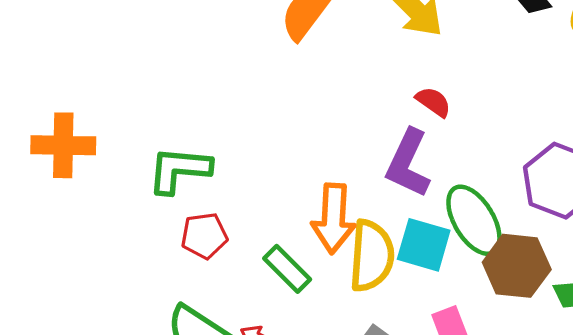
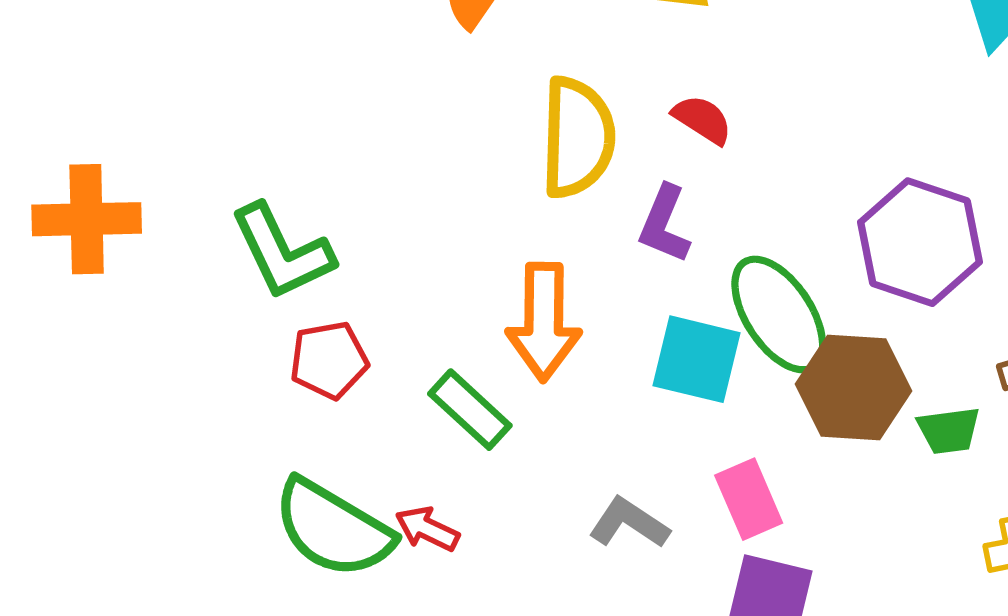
purple L-shape: (408, 163) -> (664, 224), size x0.7
green L-shape: (179, 170) -> (282, 252), turned -118
yellow semicircle: (372, 256) -> (577, 137), moved

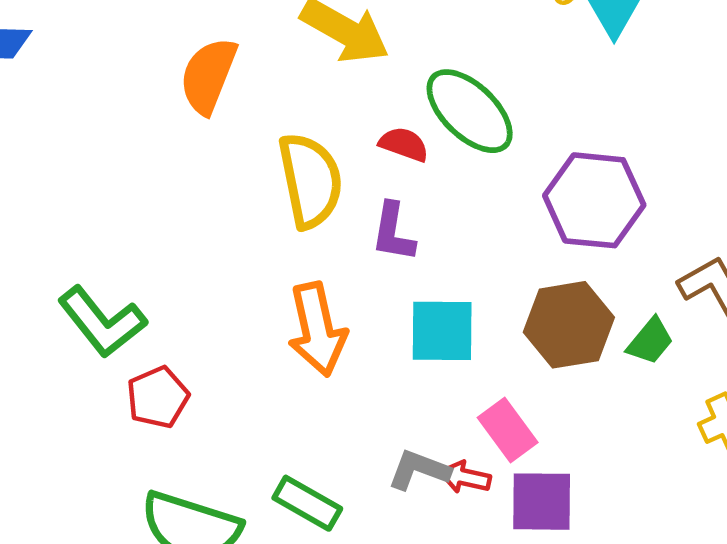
green ellipse: (779, 314) -> (470, 111), moved
green rectangle: (470, 410) -> (307, 503), moved
green trapezoid: (949, 430) -> (650, 341), turned -30
red arrow: (427, 529) -> (465, 477), moved

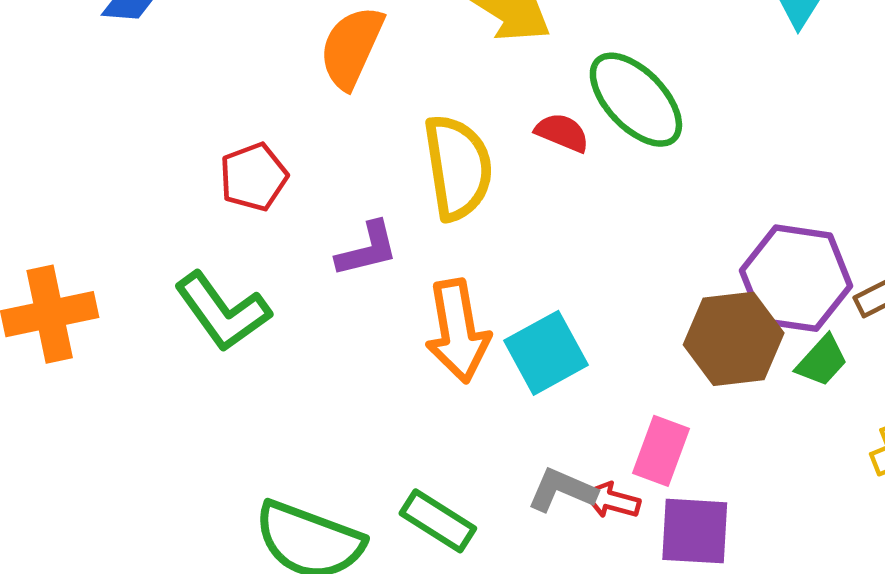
purple hexagon: (594, 200) -> (796, 278), moved
purple L-shape: (393, 232) -> (367, 249), moved, turned -116
cyan square: (442, 331) -> (546, 353), moved, turned -32
red pentagon: (158, 397) -> (254, 177), moved
pink rectangle: (508, 430) -> (661, 451), turned 54

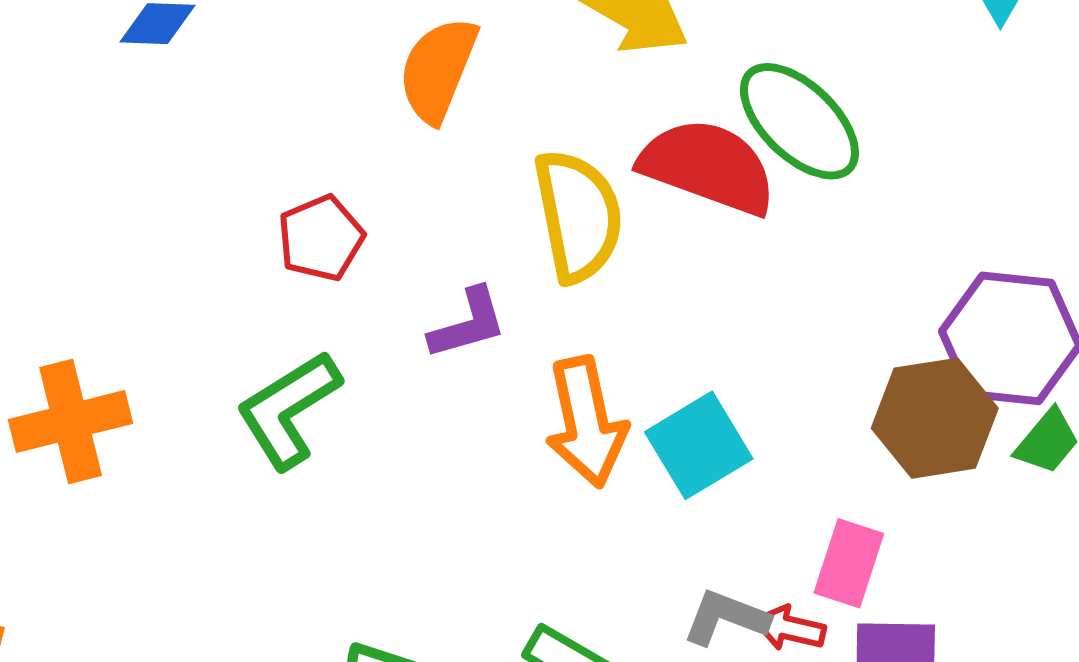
red semicircle: (562, 133) -> (708, 167), size x2.0
green L-shape: (222, 312) -> (288, 410), turned 96

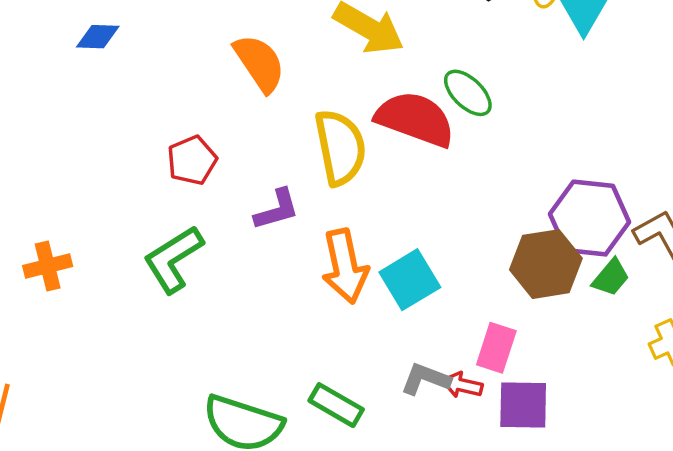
orange semicircle: (438, 70) -> (259, 63), turned 124
green ellipse: (799, 121) -> (468, 93), size x0.7
orange cross: (71, 422) -> (48, 266), size x0.7

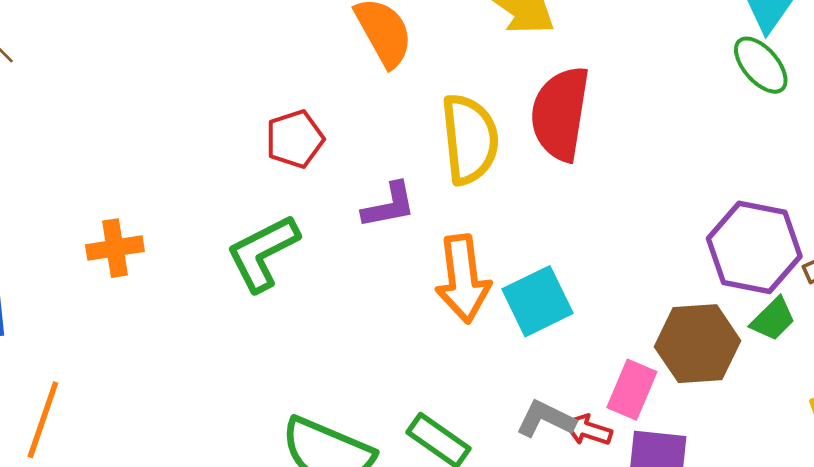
green ellipse: (468, 93) -> (761, 65), moved
red semicircle: (415, 119) -> (560, 114), turned -106
brown hexagon: (546, 264) -> (698, 344), moved

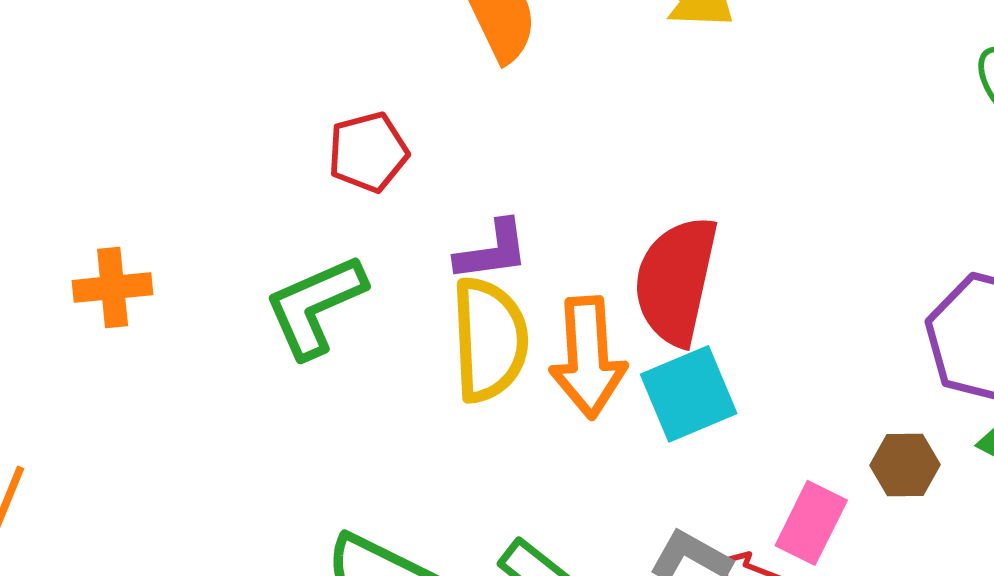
red semicircle: (560, 114) -> (676, 281), moved
yellow semicircle: (470, 139) -> (489, 340), moved
brown hexagon: (698, 344) -> (905, 465), size x0.6

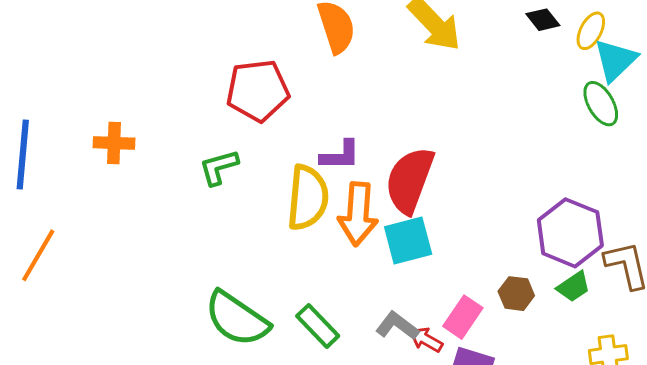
red pentagon: (368, 152) -> (258, 91), size x1.5
purple L-shape: (492, 251) -> (340, 155), moved
green L-shape: (315, 306) -> (219, 167), size x0.7

